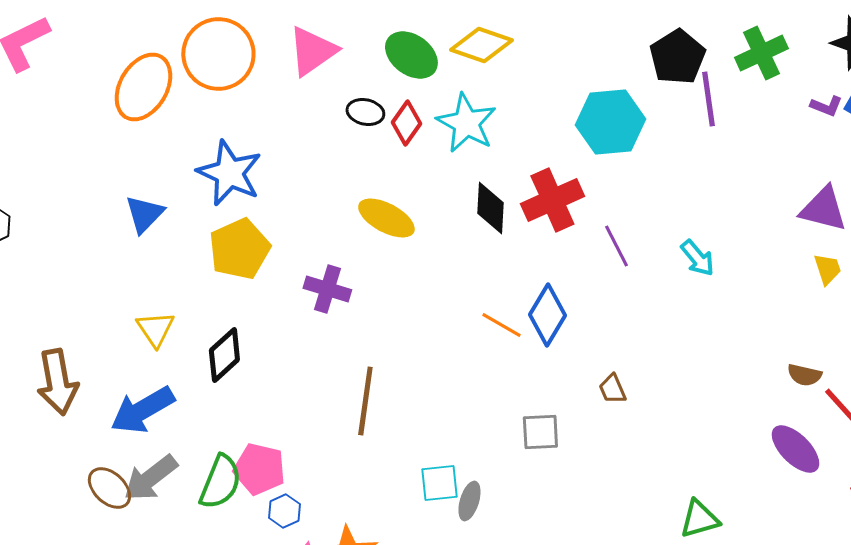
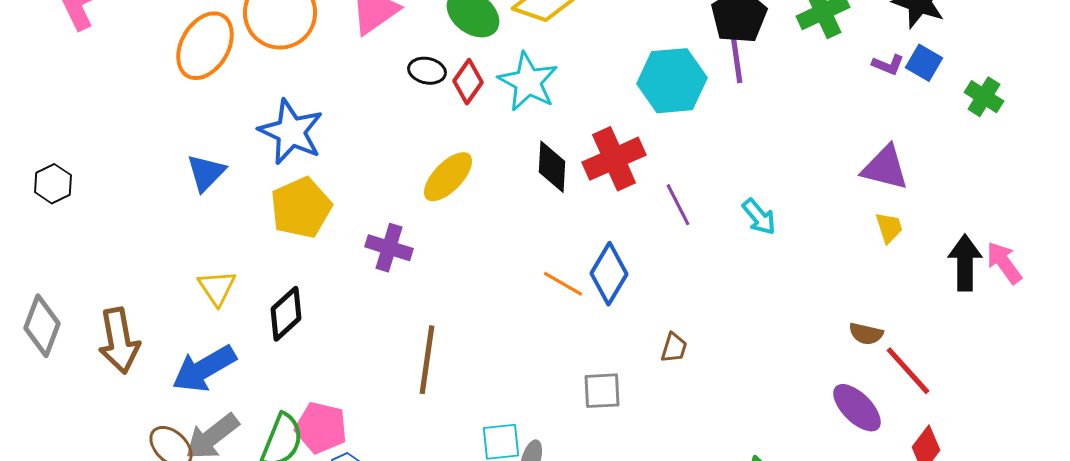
purple line: (708, 99) -> (736, 56), moved
yellow ellipse: (386, 218) -> (448, 177), turned -74
brown trapezoid: (612, 389) -> (674, 348), turned -140

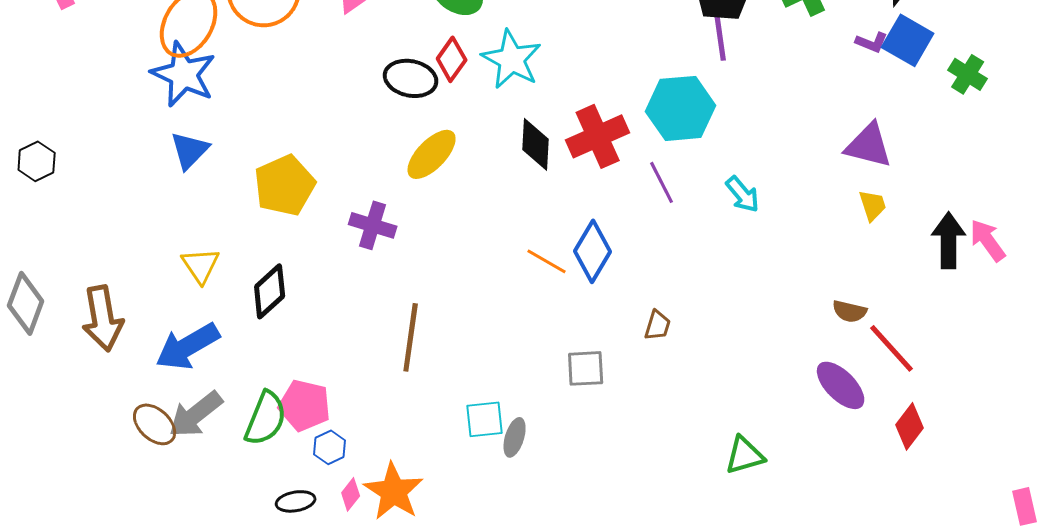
blue square: (924, 63) -> (908, 40), size x1.4
black ellipse: (427, 71) -> (411, 78), moved, size x1.4
cyan hexagon: (672, 81) -> (681, 108), moved
blue star: (291, 132) -> (184, 74), moved

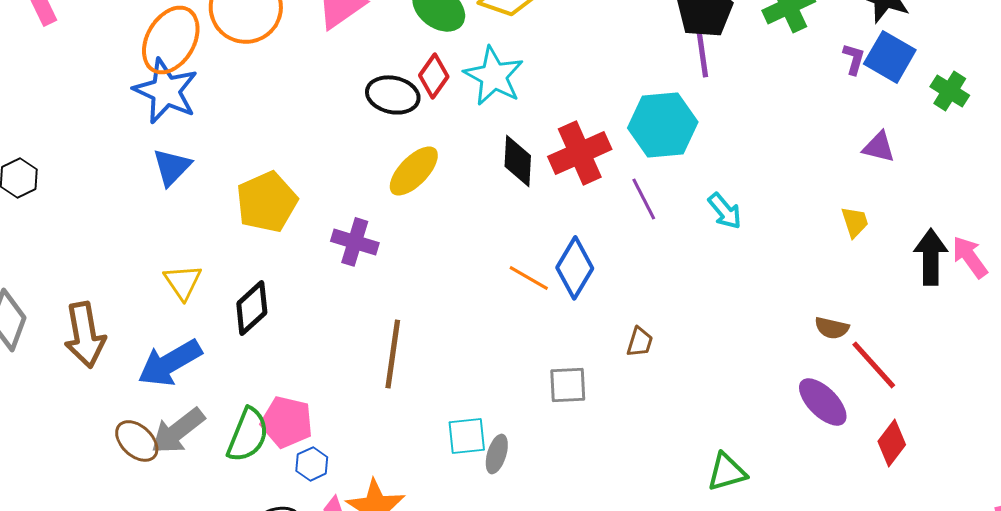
purple L-shape: (872, 42) -> (854, 59), turned -96
purple triangle: (869, 145) -> (879, 147), moved, size x0.7

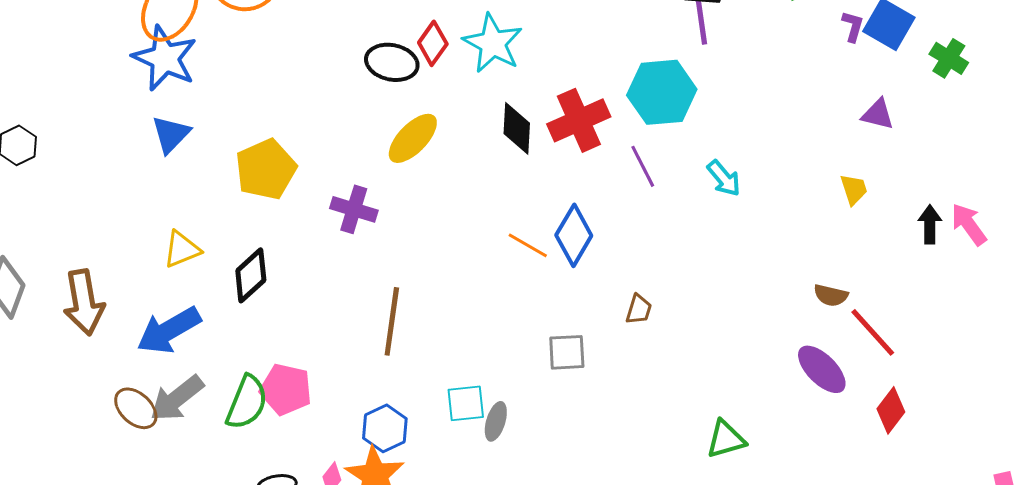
black arrow: (931, 257) -> (930, 224), size x0.7
yellow triangle: (183, 282) -> (182, 249), turned 42
blue hexagon: (312, 464) -> (385, 428), moved, size x1.4

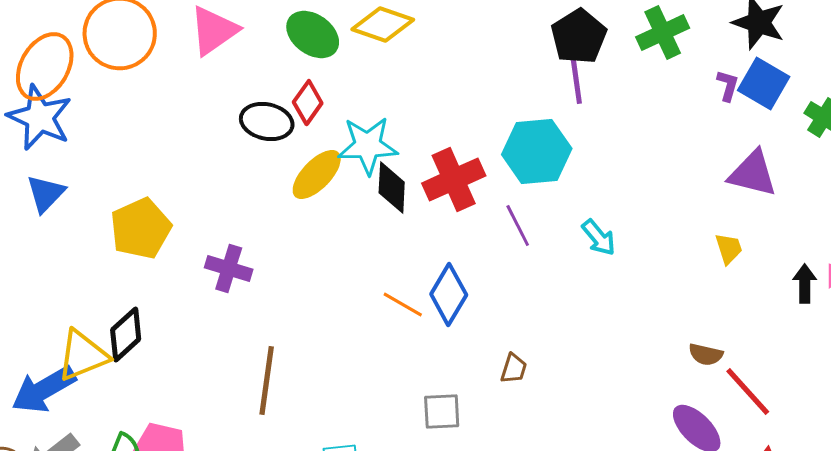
cyan star: (493, 43) -> (368, 146), moved, turned -30
purple triangle: (878, 114) -> (753, 174), size x1.5
yellow ellipse: (413, 138) -> (317, 174), moved
yellow triangle: (182, 249) -> (83, 356), moved, size x1.4

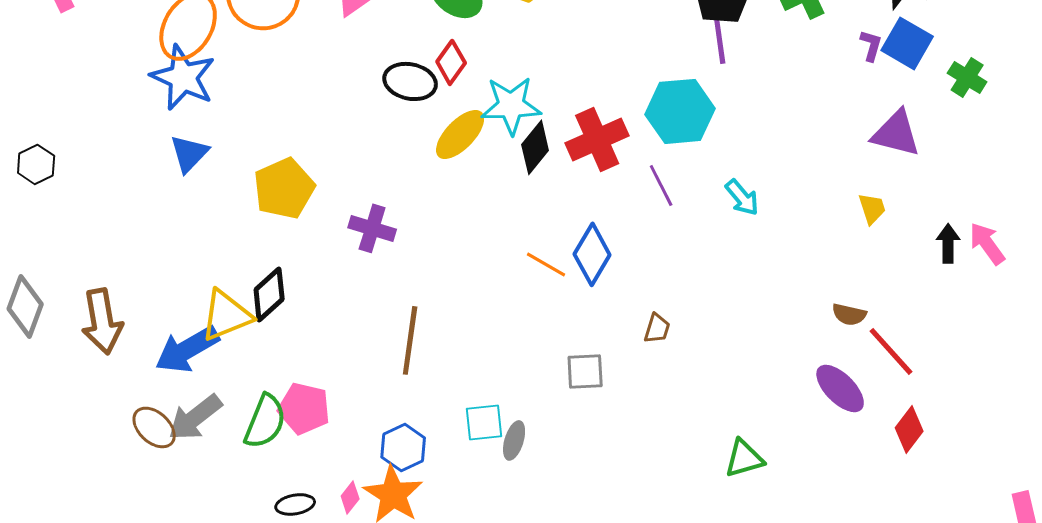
black diamond: (392, 188) -> (535, 147), turned 36

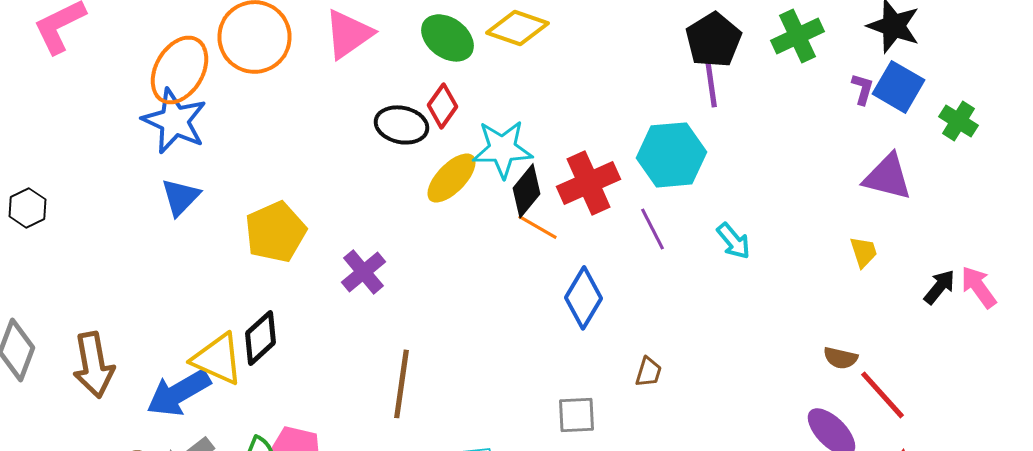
purple cross: (372, 228) -> (364, 272), turned 33
black arrow: (948, 243) -> (940, 287), turned 39
orange line: (546, 264) -> (538, 227), moved
yellow triangle: (226, 315) -> (218, 359), turned 46

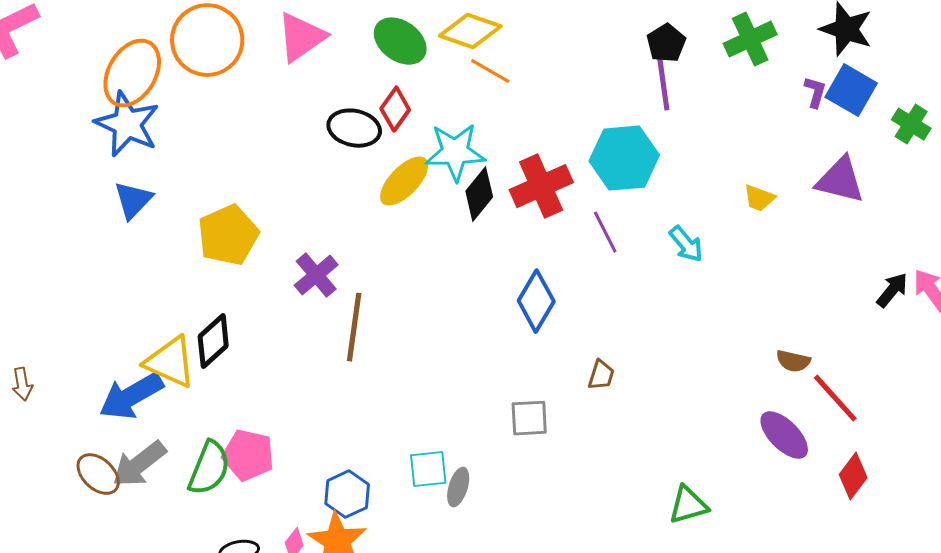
black pentagon: (714, 40) -> (666, 43), size x0.7
orange line: (538, 227) -> (490, 71), moved
yellow trapezoid: (864, 252) -> (759, 198), moved, turned 128
brown arrow: (94, 365) -> (22, 384), moved, size x0.5
brown line: (402, 384) -> (354, 327), moved

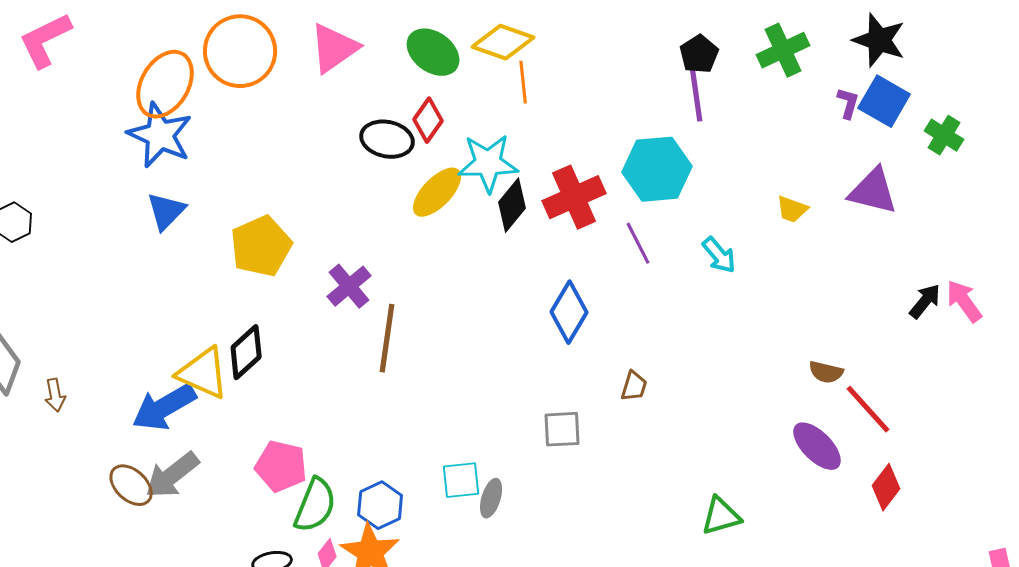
orange line: (490, 71) -> (523, 82), turned 54
green semicircle: (209, 468) -> (315, 505), moved

